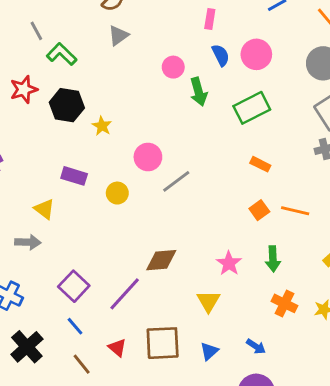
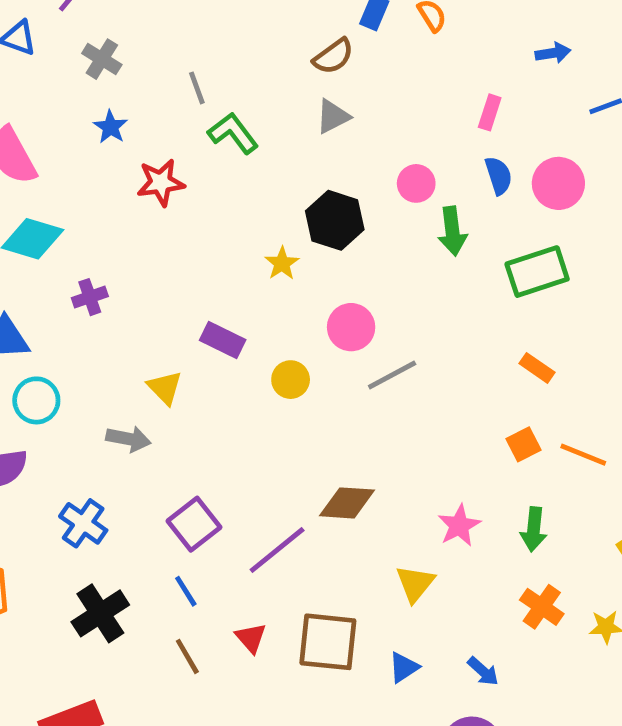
black hexagon: (67, 105) -> (335, 220), moved

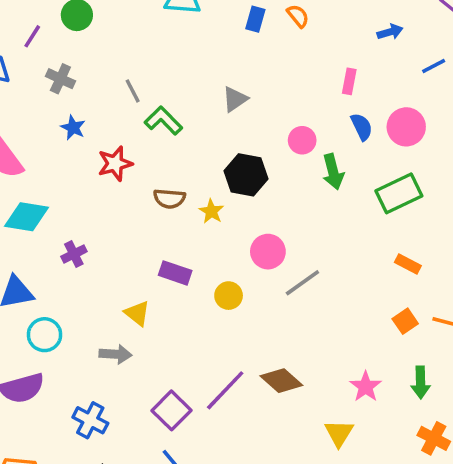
brown semicircle: (333, 56) -> (169, 199), moved, turned 48
brown diamond: (347, 503) -> (281, 381), turned 45
purple line: (277, 550) -> (225, 390), moved

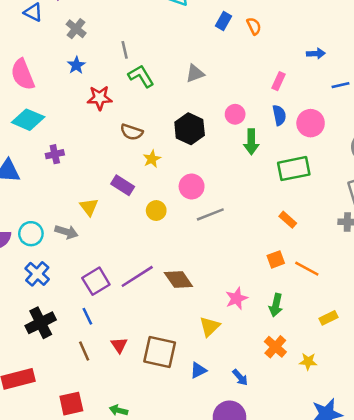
yellow star: (211, 211) -> (152, 159), moved
cyan circle: (44, 335) -> (31, 234), moved

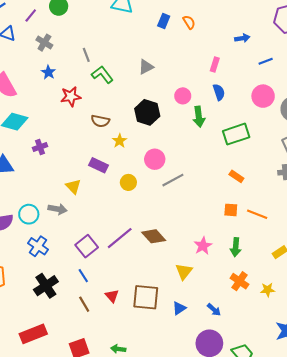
pink circle: (311, 123) -> (263, 96), moved
orange square: (276, 259) -> (231, 210), turned 32

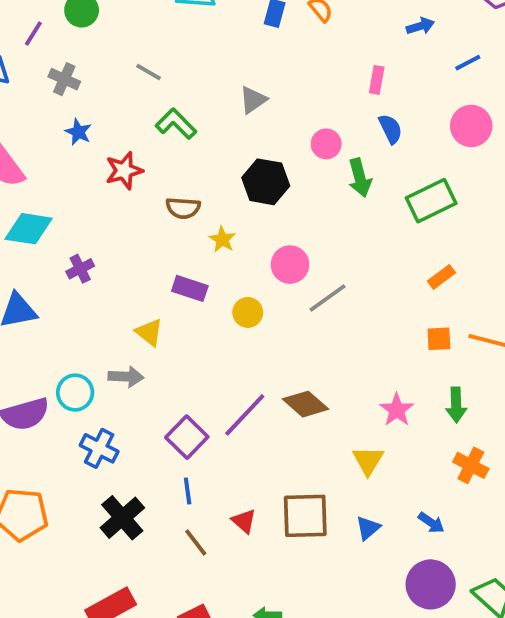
gray line: (86, 55) -> (148, 72), moved, turned -32
orange rectangle: (236, 176) -> (441, 277), turned -64
blue line: (83, 276) -> (188, 491), turned 32

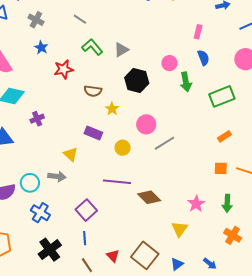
gray triangle: (253, 100) -> (121, 50), moved
purple line: (245, 415) -> (117, 182), moved, turned 48
brown square: (305, 516) -> (145, 255), turned 36

